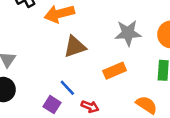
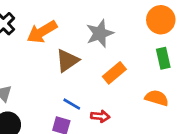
gray star: (128, 33) -> (100, 33), moved

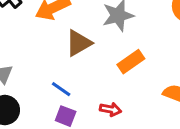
blue line: (72, 104) -> (61, 89), moved

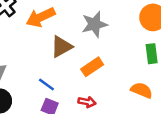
orange rectangle: (131, 62) -> (92, 67), moved

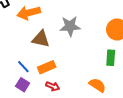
brown triangle: (62, 47) -> (41, 39), turned 30
orange rectangle: (92, 67) -> (47, 67), moved

